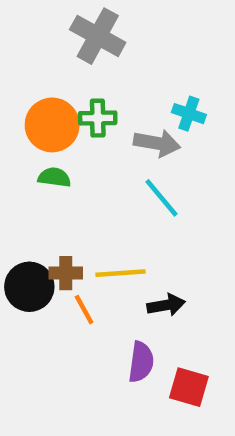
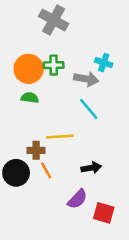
yellow line: (120, 273) -> (60, 136), moved
black circle: (29, 287) -> (16, 173), moved
purple semicircle: (141, 362) -> (77, 199), turned 35

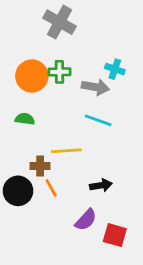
green semicircle: (30, 98) -> (25, 119), moved
cyan line: (89, 109) -> (98, 120), turned -30

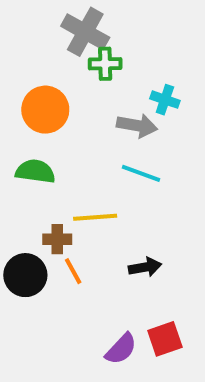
green cross: (59, 72) -> (105, 64), moved
green semicircle: (25, 119) -> (35, 171), size x1.4
purple semicircle: (86, 220) -> (121, 349), moved
red square: (115, 235) -> (165, 339), turned -35

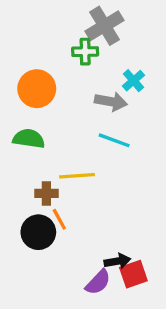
gray cross: (85, 32) -> (104, 26), moved, turned 30
cyan cross: (165, 100) -> (133, 81), turned 30
black arrow: (145, 267) -> (117, 261), moved
black circle: (25, 275) -> (38, 232), moved

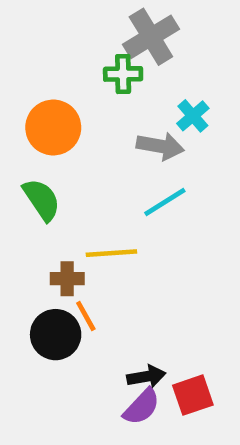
green semicircle: (29, 139) -> (42, 200), turned 48
cyan line: (114, 140) -> (165, 202), turned -52
black arrow: (117, 261) -> (146, 376), moved

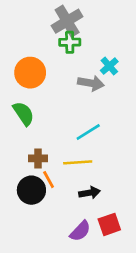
gray cross: (151, 37) -> (67, 21), moved
cyan line: (165, 202) -> (88, 132), moved
yellow line: (111, 253) -> (78, 162), moved
black arrow: (146, 376) -> (90, 193), moved

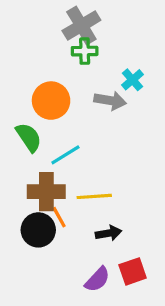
orange circle: (30, 73) -> (51, 101), moved
cyan line: (88, 132) -> (65, 155), moved
brown cross: (38, 158) -> (46, 192), size x1.6

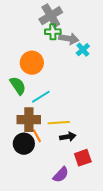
gray arrow: (110, 101) -> (69, 39), moved
black arrow: (109, 233) -> (68, 137), moved
red square: (133, 271) -> (83, 158), moved

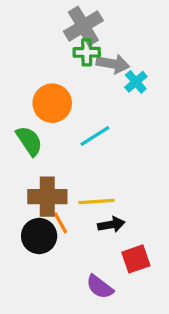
cyan line: (41, 97) -> (95, 136), moved
purple semicircle: (61, 175) -> (100, 287), turned 84

